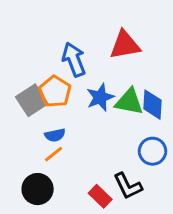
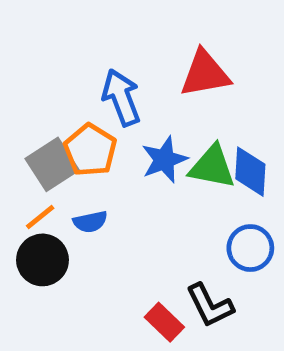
orange line: (54, 154) -> (40, 217), moved
black circle: (38, 189) -> (42, 260), moved

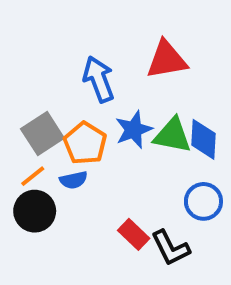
orange pentagon: (90, 150) -> (85, 143), moved
red rectangle: (164, 322) -> (134, 234), moved

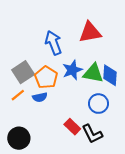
blue circle: (203, 201) -> (98, 104), moved
black circle: (35, 211) -> (19, 138), moved

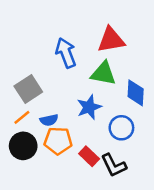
blue star: (72, 70) -> (89, 107), moved
green triangle: (93, 73) -> (103, 73), moved
orange pentagon: (46, 77) -> (58, 141), moved, turned -30
black circle: (19, 138) -> (23, 146), moved

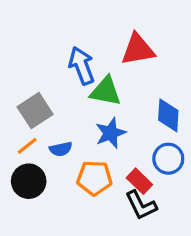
green triangle: (103, 73) -> (106, 91), moved
blue circle: (121, 128) -> (168, 159), moved
orange pentagon: (58, 141) -> (94, 178), moved
red rectangle: (89, 156) -> (139, 181), moved

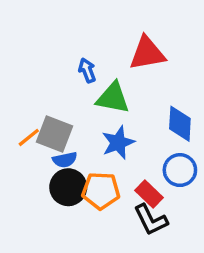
blue arrow: (82, 66) -> (87, 70), size x0.6
gray square: (35, 111) -> (55, 134), moved, turned -36
orange line: (27, 146) -> (29, 137), moved
black circle: (29, 181) -> (68, 187), moved

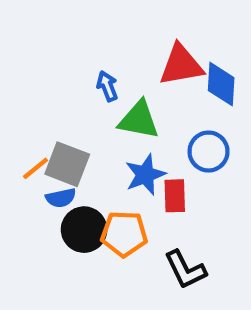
blue diamond: (180, 124) -> (221, 84), moved
blue semicircle: (65, 160) -> (61, 198), moved
blue circle: (180, 170) -> (209, 152), moved
red rectangle: (149, 194) -> (175, 196), moved, turned 44

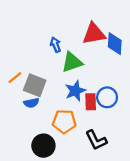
green triangle: (139, 120) -> (72, 62), turned -30
blue circle: (209, 152) -> (107, 97), moved
orange line: (36, 168) -> (15, 78), moved
black circle: (84, 230) -> (43, 146), moved

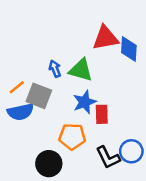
blue arrow: (56, 45) -> (55, 69), moved
green triangle: (72, 62) -> (81, 70), turned 35
blue circle: (107, 97) -> (131, 151), moved
blue semicircle: (31, 103) -> (20, 112), moved, size x1.5

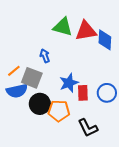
green triangle: (81, 70) -> (63, 27), moved
blue circle: (131, 151) -> (107, 93), moved
black circle: (49, 164) -> (40, 104), moved

